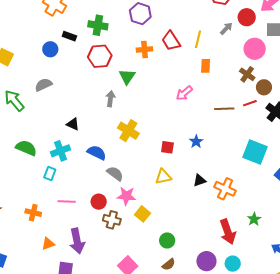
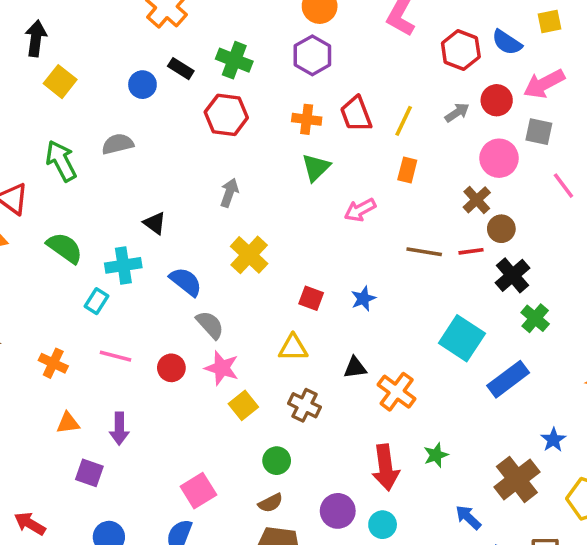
green triangle: (127, 77) -> (316, 167), moved
brown cross: (112, 220) -> (305, 405), moved
purple arrow: (77, 241) -> (119, 429), size x0.7

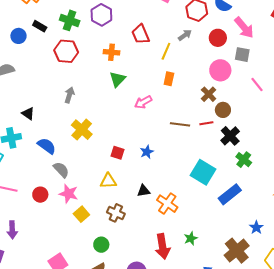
purple hexagon: (312, 55) -> (101, 15), moved
pink arrow: (544, 84) -> (244, 28), turned -100
gray arrow: (457, 112) -> (185, 35), moved
red trapezoid: (356, 114) -> (141, 34), moved

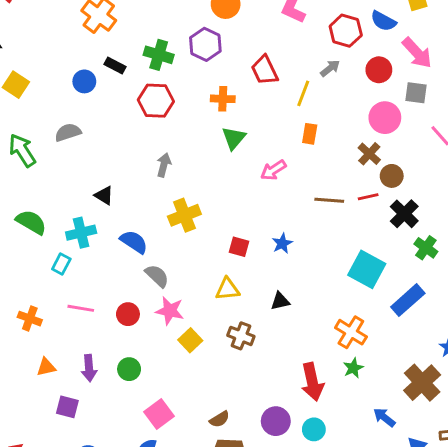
yellow cross: (82, 130) -> (184, 215), turned 30
orange cross: (167, 204) -> (351, 332), moved
green circle: (101, 245) -> (129, 369), moved

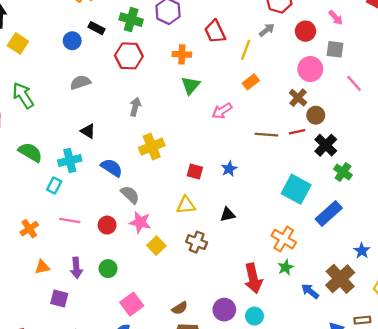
pink arrow: (417, 53) -> (336, 18), size x0.6
gray semicircle: (68, 132) -> (80, 82), moved
orange rectangle: (310, 134) -> (251, 82), turned 42
orange cross: (30, 319) -> (29, 229), turned 36
blue arrow: (384, 417) -> (310, 291), moved

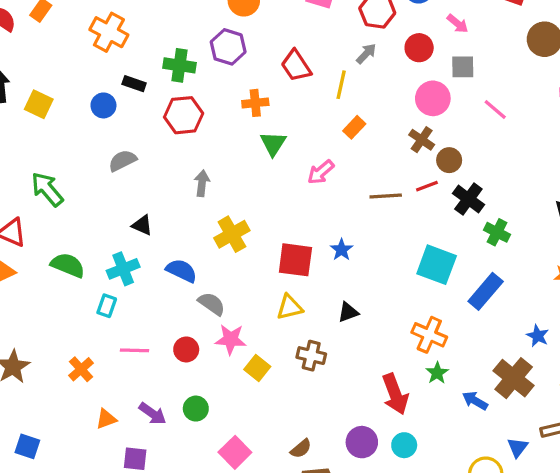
yellow square: (18, 43) -> (39, 104), moved
red square: (195, 171) -> (295, 260), size x1.6
purple arrow: (76, 268) -> (153, 414), turned -42

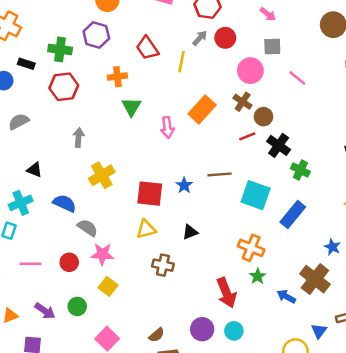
red circle: (419, 48) -> (225, 38), moved
orange rectangle: (354, 127) -> (202, 109), moved, size x1.6
pink arrow: (321, 172) -> (167, 127), turned -55
brown line: (386, 196) -> (219, 174), moved
yellow square: (257, 368) -> (108, 286), moved

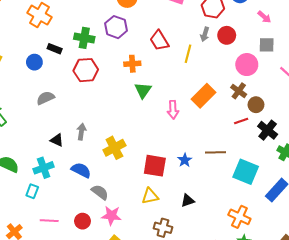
gray arrow: (200, 38) -> (205, 34), turned 152
gray arrow: (79, 138) -> (81, 132), moved

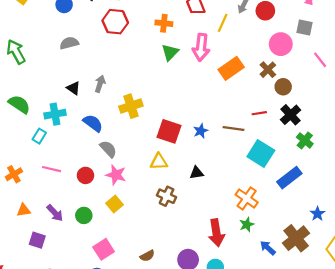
pink arrow: (173, 110) -> (201, 47), moved, size x1.4
red line: (241, 121) -> (259, 113), moved

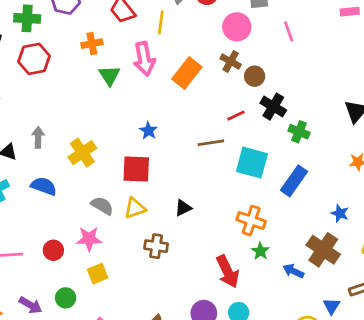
pink line: (320, 60) -> (289, 31), turned 35
blue star: (201, 131) -> (148, 131), moved
gray semicircle: (108, 149) -> (102, 206), moved
yellow square: (115, 204) -> (98, 274), turned 35

